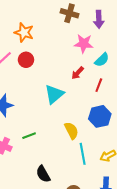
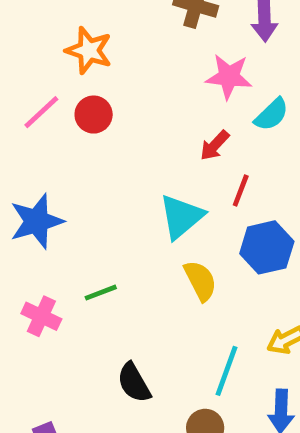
red line: (99, 85) -> (241, 190), moved
cyan triangle: (54, 94) -> (181, 217), moved
cyan line: (83, 154) -> (226, 371), moved, turned 30

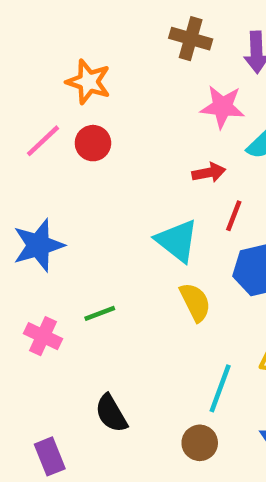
red arrow: (215, 145) -> (209, 173), turned -144
cyan triangle: (181, 217) -> (177, 241), turned -42
black semicircle: (134, 383) -> (111, 413), moved

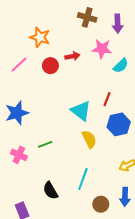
red circle: (93, 143) -> (50, 66), moved
red arrow: (209, 173) -> (72, 56), moved
cyan line: (220, 388) -> (83, 179), moved
brown circle: (200, 443) -> (101, 204), moved

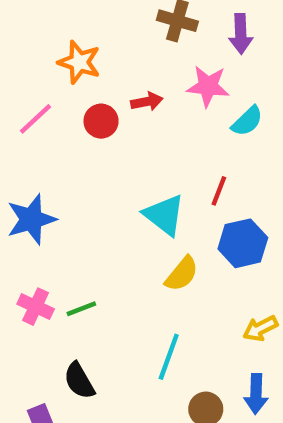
yellow semicircle: (89, 139) -> (182, 274), turned 66
green line: (45, 144) -> (81, 309), moved
black semicircle: (50, 191) -> (79, 381), moved

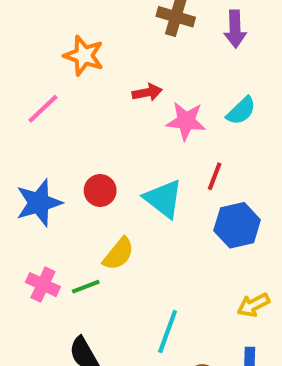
pink star: (208, 86) -> (186, 121), moved
red circle: (101, 121) -> (100, 191), moved
yellow semicircle: (182, 274) -> (119, 254), moved

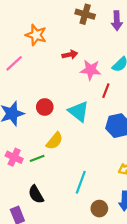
red line: (215, 176) -> (106, 91), moved

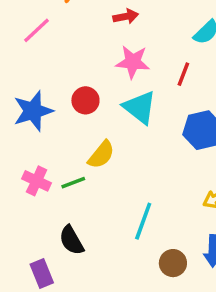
pink star: (91, 70) -> (133, 62), moved

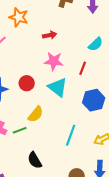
cyan line: (143, 221) -> (71, 135), moved
black semicircle: (71, 240) -> (35, 160), moved

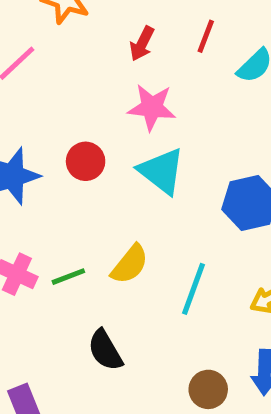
red arrow: (50, 35) -> (142, 44), turned 128
red line: (83, 68) -> (206, 36), moved
yellow semicircle: (36, 114) -> (130, 264), moved

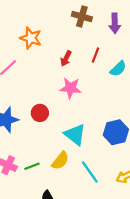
cyan triangle: (162, 171) -> (75, 135), moved
cyan line: (193, 289) -> (90, 172), turned -55

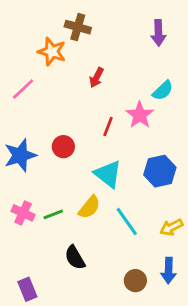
brown cross: (82, 16) -> (78, 27), moved
red line: (95, 55) -> (108, 126), moved
pink star: (71, 88) -> (140, 115), moved, turned 30

